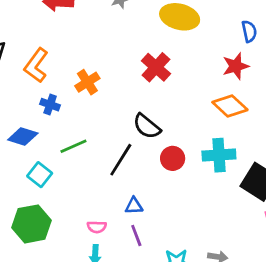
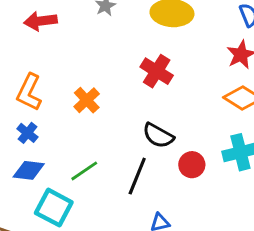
blue cross: (50, 105) -> (27, 133), moved, turned 30
cyan square: (40, 175) -> (54, 208), size x1.4

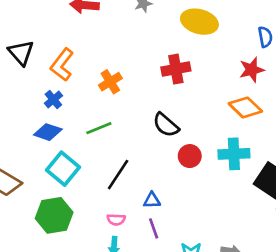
red cross: (157, 71) -> (176, 69), turned 36
green line: (84, 171) -> (99, 128), moved
black line: (137, 176) -> (118, 175), moved

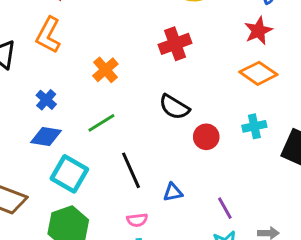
orange L-shape: (62, 65) -> (48, 35), moved
cyan cross: (234, 154) -> (254, 126), size x0.7
black line: (118, 175) -> (131, 170), turned -48
purple line: (154, 228) -> (225, 208), moved

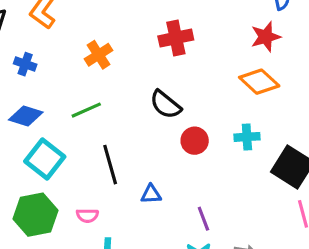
blue cross: (46, 100) -> (25, 64), moved, turned -30
pink semicircle: (137, 220) -> (87, 216), moved

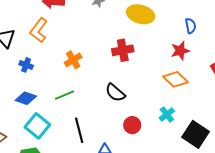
cyan cross: (247, 137) -> (167, 114), turned -35
red circle: (195, 141) -> (132, 125), moved

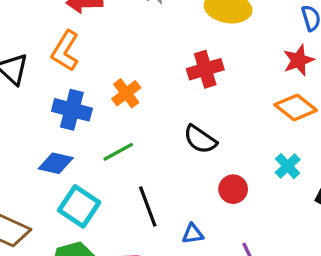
blue cross: (26, 65) -> (72, 110), moved, size x1.6

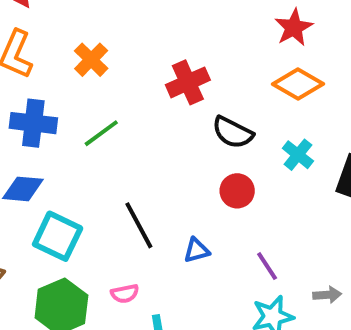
red cross: (205, 69) -> (188, 82), moved
orange cross: (126, 93) -> (91, 60), moved
black semicircle: (200, 139) -> (233, 132), moved
green line: (118, 152) -> (101, 133), moved

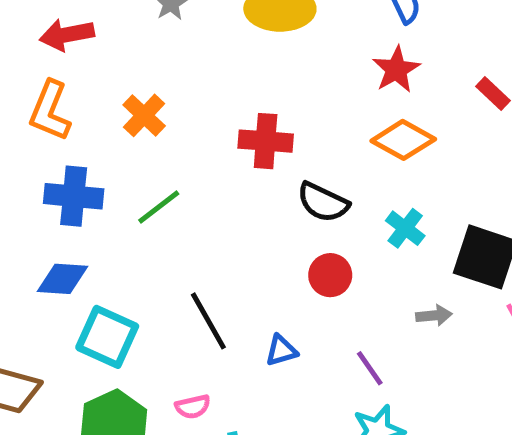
red cross: (188, 82) -> (266, 141), turned 30
gray arrow: (327, 295) -> (434, 315), moved

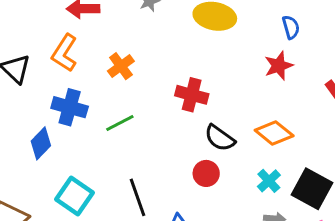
orange diamond: (403, 140) -> (274, 133), moved
cyan cross: (405, 228) -> (269, 181), moved
red circle: (330, 275) -> (206, 173), moved
blue diamond: (63, 279) -> (41, 143), moved, turned -60

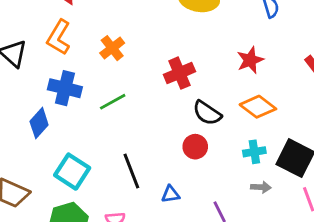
red star: (279, 66) -> (250, 60), moved
red cross: (192, 95) -> (179, 73), turned -36
cyan cross: (269, 181) -> (254, 152), turned 35

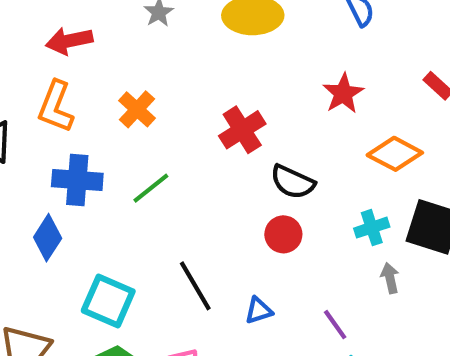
orange diamond: (258, 107) -> (395, 154), moved
gray arrow: (261, 187) -> (390, 278), turned -96

